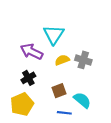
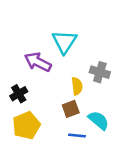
yellow semicircle: (62, 60) -> (77, 86), moved, turned 104
black cross: (28, 78) -> (19, 94), moved

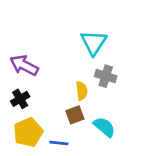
cyan triangle: (64, 42) -> (94, 43), moved
purple arrow: (38, 62) -> (24, 65), moved
blue line: (77, 136) -> (59, 143), moved

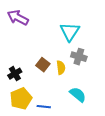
purple arrow: (24, 65) -> (18, 18), moved
brown square: (75, 115) -> (43, 65), moved, turned -32

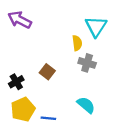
cyan triangle: (70, 32) -> (96, 26), moved
yellow semicircle: (61, 68) -> (77, 43), moved

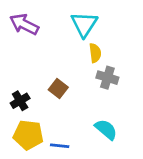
cyan triangle: (96, 26) -> (84, 24), moved
yellow pentagon: (23, 109) -> (28, 135), turned 30

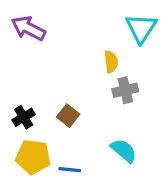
cyan triangle: (84, 24) -> (141, 28), moved
gray cross: (107, 78) -> (125, 90), turned -30
brown square: (58, 88) -> (68, 116), moved

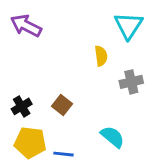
gray cross: (125, 90) -> (131, 82), moved

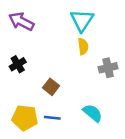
cyan triangle: (128, 26) -> (82, 20), moved
black cross: (22, 106) -> (18, 64), moved
blue line: (63, 154) -> (52, 118), moved

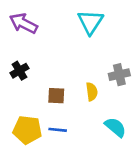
yellow semicircle: (83, 46) -> (92, 92), moved
brown square: (51, 87) -> (56, 96), turned -35
cyan semicircle: (93, 113) -> (115, 127), moved

